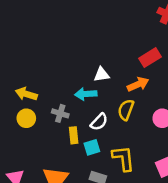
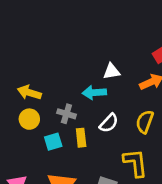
yellow semicircle: (126, 110) -> (145, 122), moved
cyan square: (92, 147) -> (53, 142), moved

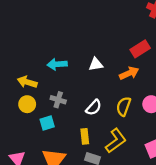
cyan arrow: (94, 93) -> (57, 64), moved
yellow rectangle: (81, 138) -> (85, 136), moved
yellow L-shape: (135, 163) -> (116, 141), turned 60

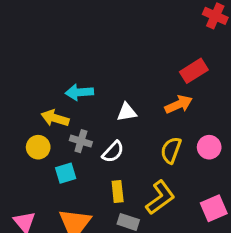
white triangle: (96, 64) -> (127, 112), moved
yellow arrow: (27, 82) -> (55, 118), moved
white semicircle: (94, 108) -> (113, 152), moved

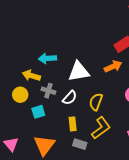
white triangle: (127, 112) -> (79, 72), size x1.6
yellow semicircle: (171, 150) -> (96, 102), moved

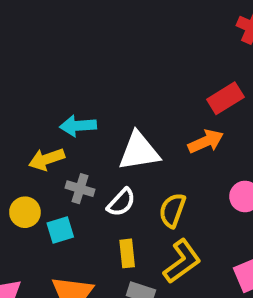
yellow arrow: (31, 76) -> (47, 159), turned -36
yellow circle: (20, 95) -> (25, 212), moved

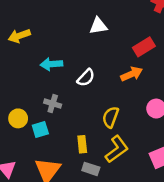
white triangle: (139, 151) -> (98, 26), moved, size x0.7
yellow arrow: (47, 159) -> (19, 36), moved
white semicircle: (121, 202) -> (86, 78), moved

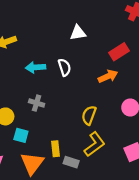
white semicircle: (86, 78) -> (64, 67), moved, turned -60
cyan square: (40, 129) -> (21, 135), moved, turned 32
yellow rectangle: (82, 144) -> (56, 149), moved

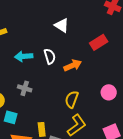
white triangle: (78, 33) -> (62, 25), turned 42
orange arrow: (108, 76) -> (73, 65), moved

